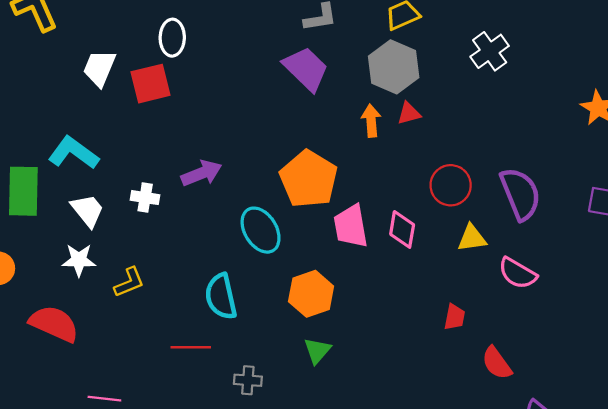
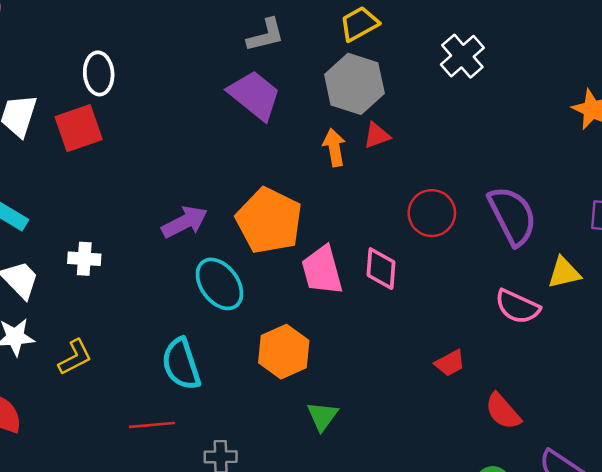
purple arrow: (202, 173) -> (185, 222), moved
yellow triangle: (472, 238) -> (564, 273), moved
red trapezoid: (454, 317) -> (450, 363), turned 56
green triangle: (317, 351) -> (322, 416), moved

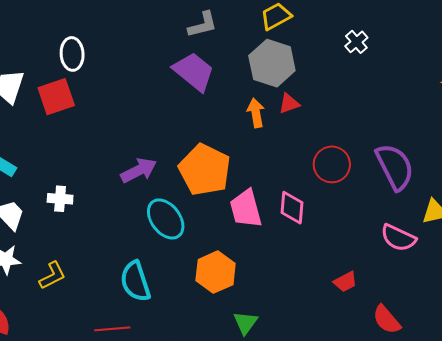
white cross: (462, 56) -> (356, 42), size x0.7

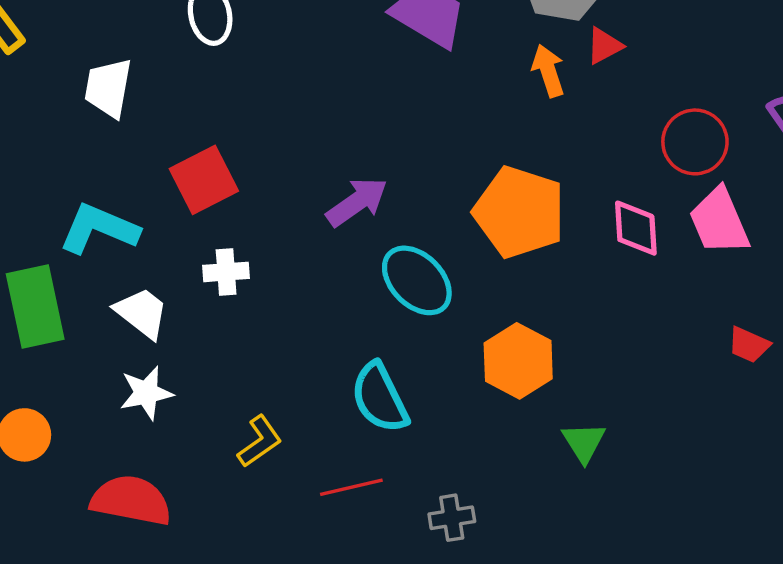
red square: (56, 97) -> (204, 180), moved
orange pentagon: (205, 170) -> (519, 212), moved
pink trapezoid: (246, 209) -> (719, 221), moved
yellow L-shape: (52, 276) -> (260, 441), moved
red trapezoid: (345, 282) -> (749, 345), turned 60

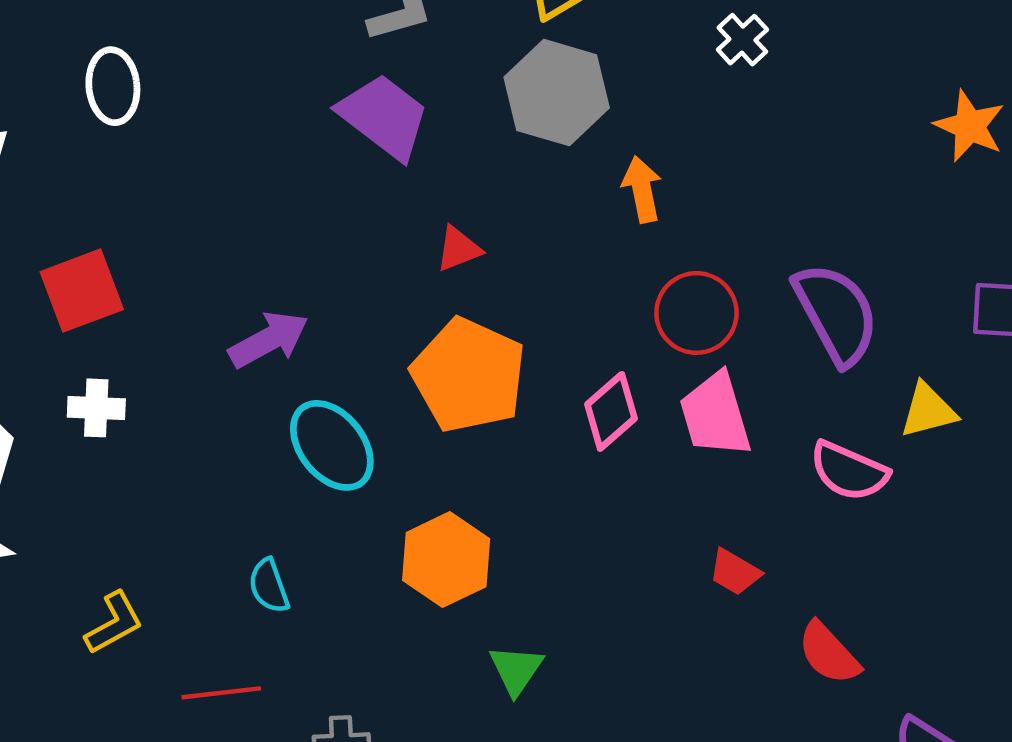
red triangle: (604, 46) -> (458, 249), moved
orange arrow: (548, 71) -> (642, 189), moved
pink diamond: (636, 228) -> (611, 411), turned 46
cyan semicircle: (380, 398) -> (269, 586), size x0.6

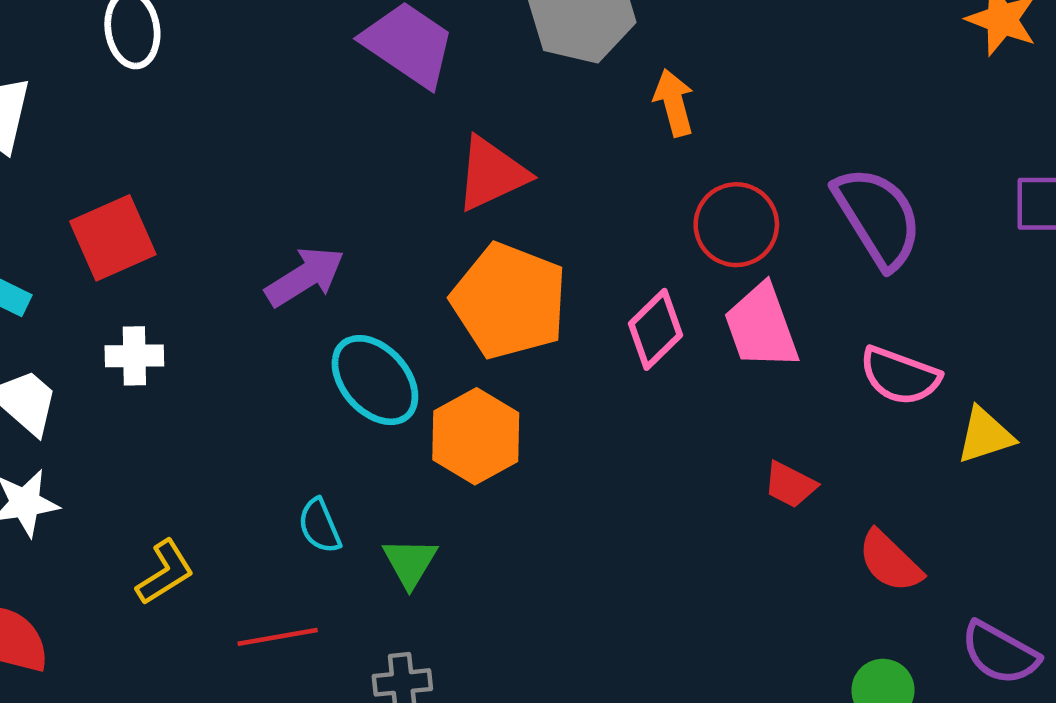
red triangle: (458, 249) -> (492, 174), size x1.6
yellow triangle: (928, 410) -> (985, 435), moved
orange hexagon: (446, 560) -> (476, 436), moved
green triangle: (516, 670) -> (410, 562), moved

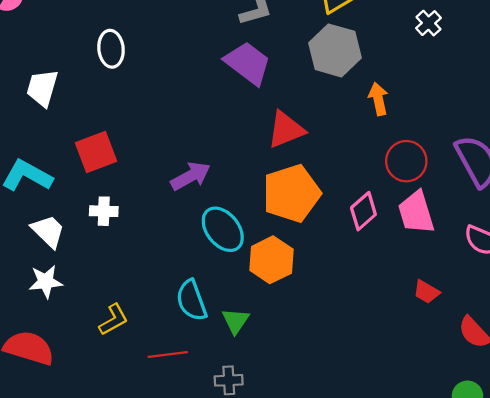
orange pentagon: (509, 301) -> (292, 193), turned 30
cyan semicircle: (320, 526) -> (192, 300), size x1.5

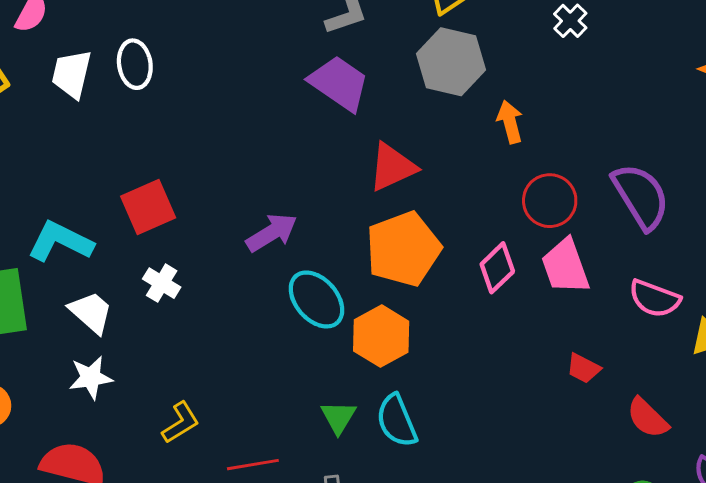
white ellipse: (111, 49) -> (135, 64), moved
white trapezoid: (42, 88) -> (72, 74), moved
white cross: (104, 211) -> (162, 283), turned 32
cyan semicircle: (192, 300) -> (397, 421), moved

